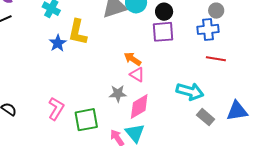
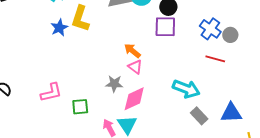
gray circle: (216, 11) -> (230, 35), moved
blue cross: (208, 29) -> (210, 29), turned 35
pink L-shape: (56, 109) -> (51, 93), turned 40
green square: (86, 120) -> (80, 107), size x0.7

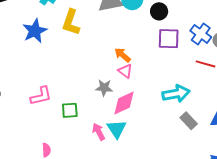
purple square: (165, 27) -> (169, 39), moved
blue star: (59, 28) -> (35, 31), moved, size x1.4
cyan arrow: (186, 89) -> (176, 94), turned -32

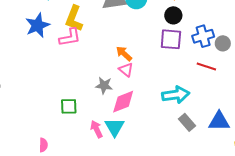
black circle: (159, 11) -> (173, 15), moved
blue cross: (201, 34) -> (203, 36), turned 35
pink L-shape: (41, 96) -> (70, 37), moved

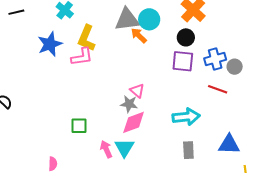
orange arrow: (124, 54) -> (139, 36), moved
gray star: (104, 85) -> (129, 104), moved
gray rectangle: (187, 122) -> (188, 150), moved, turned 36

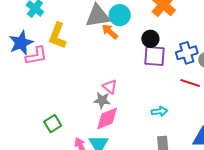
black circle: (186, 37) -> (150, 39), moved
pink L-shape: (82, 57) -> (36, 56), moved
cyan arrow: (186, 117) -> (160, 111), size x0.6
green square: (79, 126) -> (53, 124), turned -30

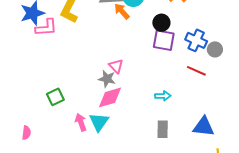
blue cross: (187, 53) -> (196, 40), turned 35

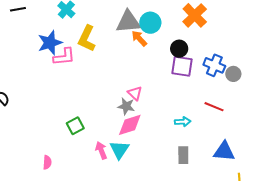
red line: (196, 71) -> (214, 107), moved

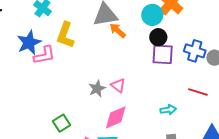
cyan circle: (150, 23) -> (152, 15), moved
gray star: (126, 106) -> (97, 89), moved, turned -30

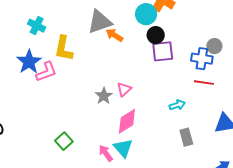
blue cross: (195, 51) -> (202, 59), moved
pink triangle: (118, 85) -> (124, 89), turned 49
green square: (61, 123) -> (64, 141), moved

